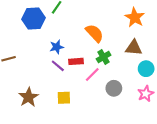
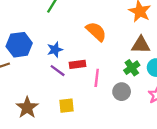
blue hexagon: (34, 19) -> (19, 45), moved
green cross: (104, 57) -> (132, 68), moved
pink line: (92, 75) -> (97, 78), turned -35

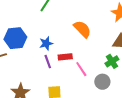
purple line: (58, 71) -> (48, 62), turned 32
pink line: (97, 78) -> (81, 69), turned -42

